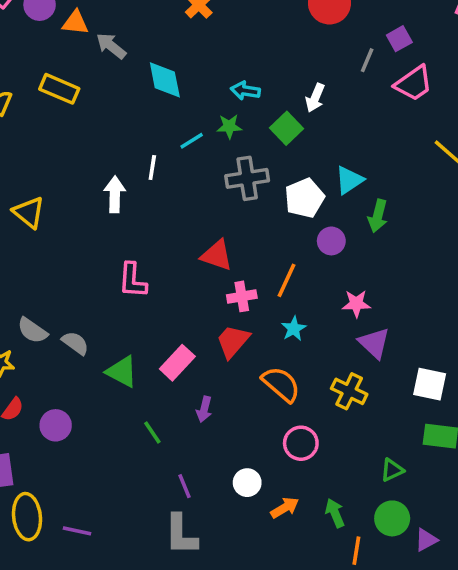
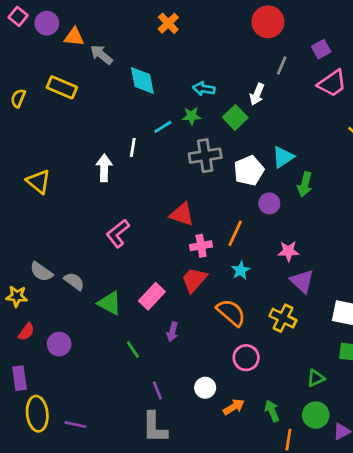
gray line: (367, 60) -> (282, 66), moved
pink L-shape: (133, 280) -> (118, 233), turned 48

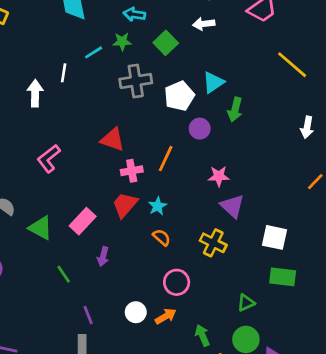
white arrow: (257, 94) -> (204, 24), moved, turned 60
cyan star: (241, 270) -> (157, 206), moved
orange semicircle: (231, 313) -> (162, 237), size x0.6
orange arrow: (234, 407) -> (166, 316), moved

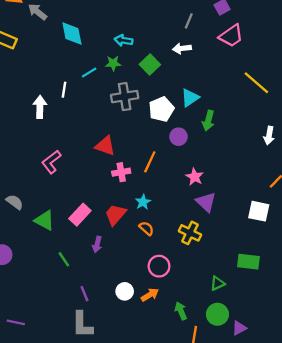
pink star: (219, 176) -> (195, 177), turned 30
red trapezoid: (125, 205) -> (115, 215), moved
white square: (274, 237) -> (259, 211), moved

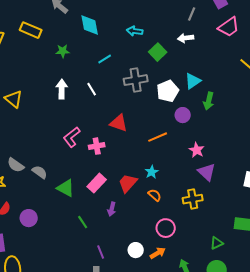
green star: (113, 63) -> (63, 51), moved
white line: (64, 90) -> (92, 89), moved, turned -40
orange line: (150, 162) -> (158, 137), turned 42
pink cross: (121, 172) -> (97, 146), moved
yellow cross: (190, 233) -> (193, 199), turned -36

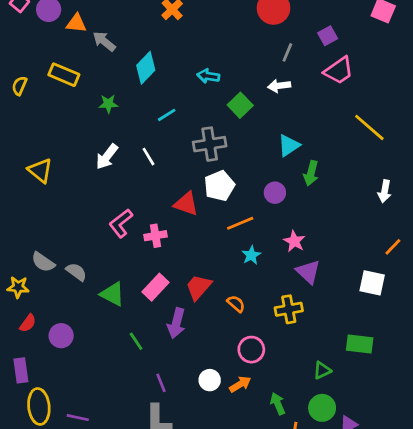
cyan diamond: (90, 25) -> (146, 68), turned 55
white arrow: (62, 89) -> (107, 157), turned -144
white pentagon: (168, 91) -> (219, 186), moved
cyan star: (152, 172) -> (251, 255), moved
purple arrow: (112, 209) -> (176, 323), size x1.5

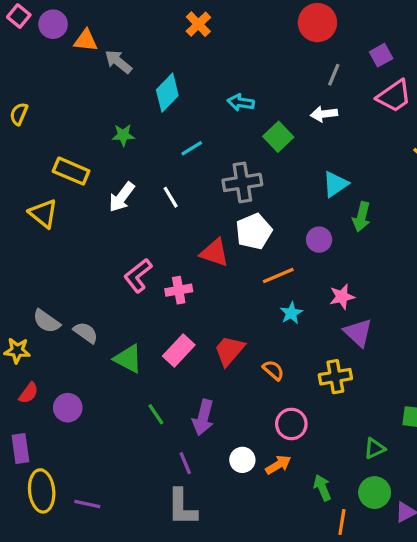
yellow rectangle: (64, 75) -> (71, 171), moved
pink star: (294, 241) -> (342, 297), turned 30
purple arrow: (176, 323) -> (203, 417), moved

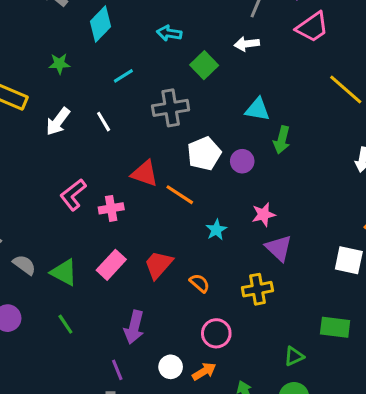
cyan triangle: (335, 184) -> (257, 109), turned 44
white pentagon: (254, 231) -> (204, 154), moved
orange line: (278, 275) -> (180, 195), moved, turned 56
gray semicircle: (86, 333) -> (24, 265), moved
green line: (156, 414) -> (65, 324), moved

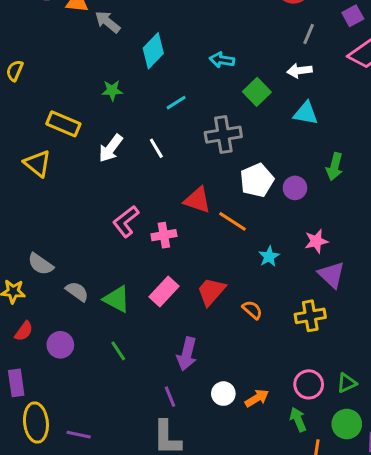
cyan triangle: (257, 109) -> (306, 113), moved
pink circle: (216, 333) -> (309, 384), moved

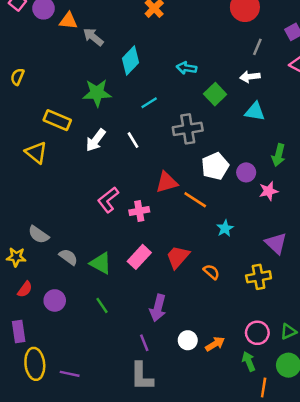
green star: (112, 90) -> (97, 93), size x1.6
red triangle: (197, 200) -> (167, 182), turned -35
pink star: (316, 241) -> (269, 191), moved

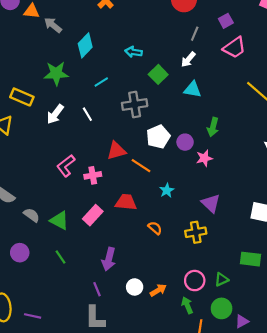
white arrow: (250, 77) -> (188, 59), turned -42
red trapezoid: (178, 257) -> (126, 202), moved, turned 55

